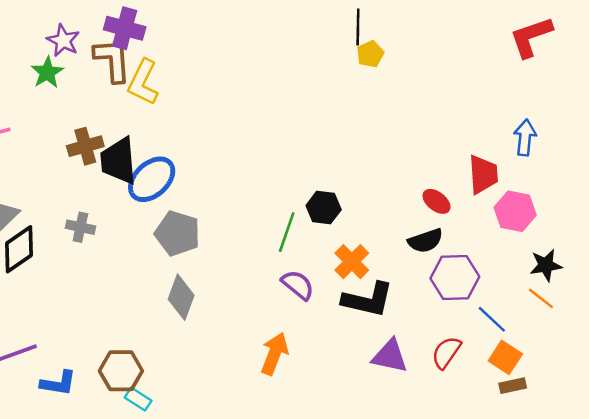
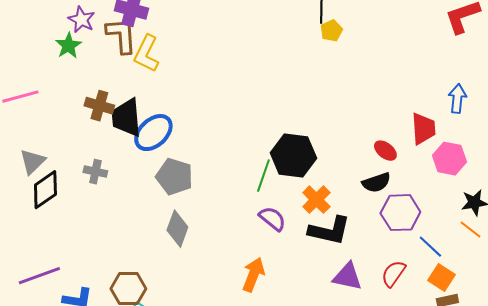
brown cross: (85, 146) -> (99, 106), turned 32
black hexagon: (324, 208) -> (293, 156), size x1.6

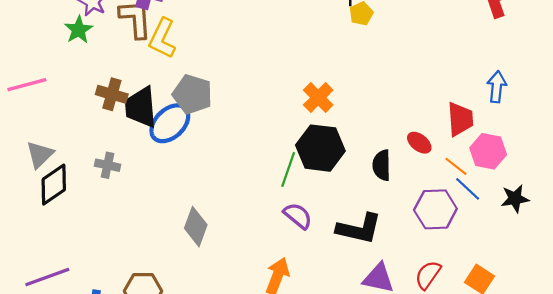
gray pentagon: (174, 177) -> (192, 94), moved
black semicircle: (376, 183) -> (382, 165), moved, turned 108
orange cross: (316, 200) -> (318, 98), moved
orange line: (470, 230) -> (456, 166), moved
blue line: (430, 247) -> (468, 189), moved

